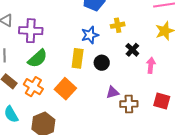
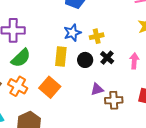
yellow cross: (118, 25) -> (97, 36), moved
black cross: (132, 50) -> (107, 58), moved

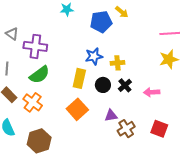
pink arrow: (134, 61) -> (152, 92), turned -105
orange square: (50, 87) -> (77, 109), moved
brown cross: (114, 100) -> (126, 129), turned -36

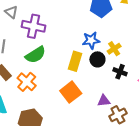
yellow cross: (117, 63) -> (114, 49), turned -32
black circle: (103, 85) -> (97, 59), moved
black cross: (125, 85) -> (120, 72), turned -32

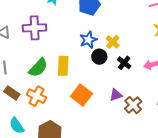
purple cross: (33, 26) -> (35, 28), moved
yellow rectangle: (75, 61) -> (63, 66), moved
black cross: (120, 72) -> (124, 63), turned 32

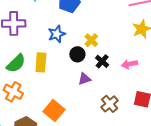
blue star: (88, 40) -> (57, 34), moved
orange square: (82, 95) -> (54, 110), moved
purple triangle: (116, 95) -> (84, 79), moved

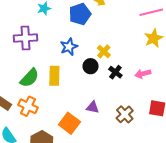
purple triangle: (84, 79) -> (93, 107), moved, turned 32

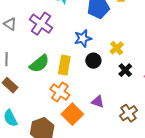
purple cross: (26, 38) -> (41, 24), turned 30
black circle: (91, 66) -> (93, 61), moved
orange cross: (28, 106) -> (60, 92), moved

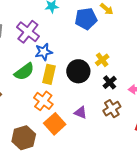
blue star: (83, 38) -> (44, 52), moved
black circle: (93, 61) -> (78, 71), size x1.5
brown cross: (129, 113) -> (112, 109), moved

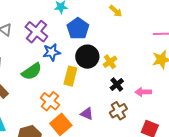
blue pentagon: (86, 19) -> (78, 29), moved, turned -30
black circle: (78, 71) -> (87, 57), moved
yellow rectangle: (49, 74) -> (70, 76), moved

